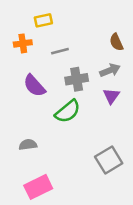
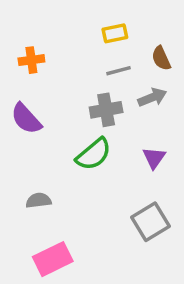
yellow rectangle: (43, 20) -> (115, 33), moved
gray line: (60, 51) -> (118, 71), moved
purple semicircle: (34, 86) -> (26, 119), moved
purple triangle: (111, 96) -> (154, 158), moved

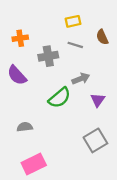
gray line: (118, 71) -> (75, 45), turned 32
gray arrow: (152, 97) -> (81, 79), moved
gray cross: (106, 110) -> (48, 56), moved

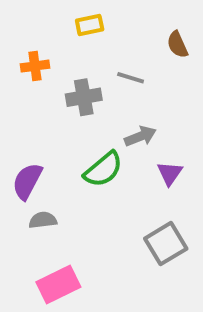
yellow rectangle: (73, 21) -> (90, 25), moved
brown semicircle: (102, 37) -> (177, 45), moved
purple semicircle: (17, 75) -> (27, 181), moved, turned 70

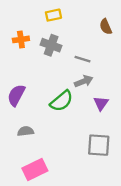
gray line: (131, 78) -> (82, 59), moved
gray cross: (84, 97) -> (51, 45), moved, turned 30
purple semicircle: (27, 181) -> (16, 95), moved
gray square: (166, 244) -> (99, 145), turned 35

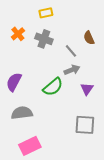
brown semicircle: (106, 27) -> (89, 38), moved
orange cross: (21, 39) -> (18, 34), turned -32
gray line: (82, 59) -> (71, 51), turned 32
gray semicircle: (26, 131) -> (22, 113), size x1.5

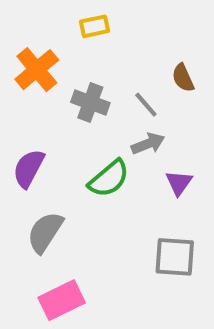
orange cross: (18, 34) -> (37, 70), size x1.5
gray cross: (44, 39) -> (90, 102), moved
gray semicircle: (22, 113) -> (45, 232), turned -50

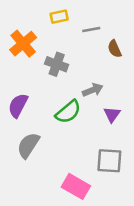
gray line: (146, 105) -> (91, 29), moved, turned -60
pink rectangle: (62, 300) -> (76, 186), moved, turned 56

